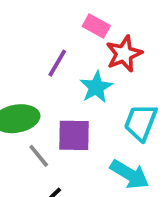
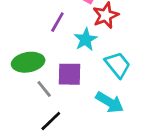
cyan trapezoid: (141, 122) -> (118, 65), turned 120

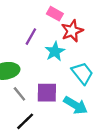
purple square: (70, 74) -> (47, 93), moved

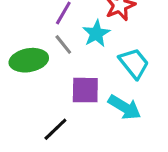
gray line: (19, 94) -> (63, 44), moved

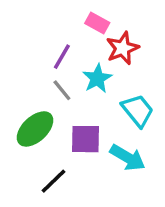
green ellipse: (29, 60) -> (35, 129), moved, turned -33

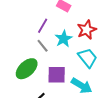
red star: (123, 48) -> (87, 30), moved

